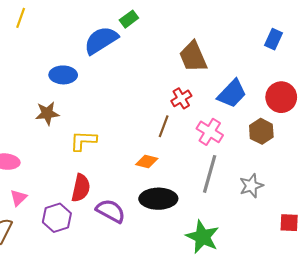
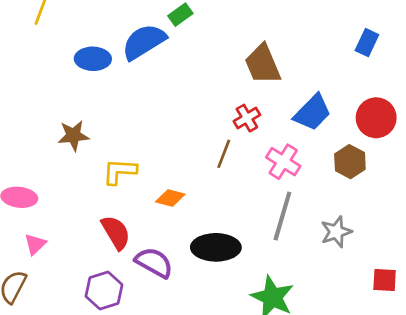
blue ellipse: (63, 75) -> (93, 59), moved
orange diamond: (147, 162) -> (170, 198), moved
red semicircle: (81, 188) -> (116, 232), turned -44
purple hexagon: (57, 218) -> (104, 290), moved

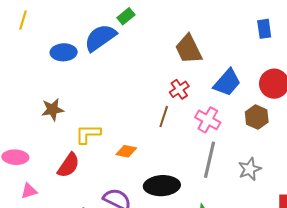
blue rectangle: (367, 43) -> (264, 29), turned -30
red semicircle: (116, 232) -> (69, 165), moved, turned 68
pink triangle: (35, 244) -> (29, 191), turned 30

